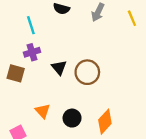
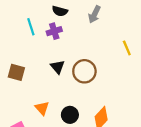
yellow line: (132, 18) -> (127, 48), moved
purple cross: (32, 52) -> (54, 31), moved

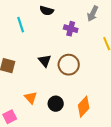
gray arrow: (94, 14) -> (93, 14), moved
purple cross: (54, 31) -> (71, 29), moved, turned 32

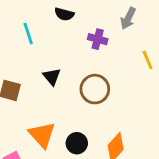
black triangle: (45, 61) -> (52, 77), moved
orange triangle: (31, 98) -> (42, 135), size x1.5

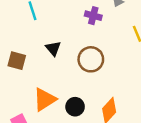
orange triangle: (42, 135) -> (45, 99), turned 40

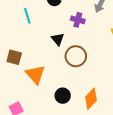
black triangle: (53, 48) -> (58, 39), moved
orange triangle: (45, 99) -> (35, 74), moved, turned -40

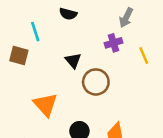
purple cross: (78, 20) -> (113, 43), moved, turned -32
brown square: (14, 57) -> (19, 55), moved

